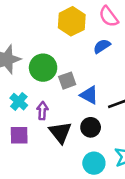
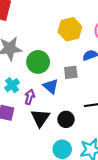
gray square: (67, 81) -> (71, 72), moved
blue triangle: (89, 95) -> (51, 86), moved

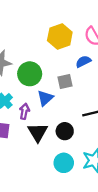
blue triangle: (51, 86) -> (45, 98), turned 42

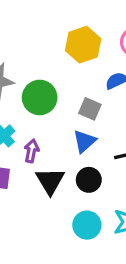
gray square: (65, 81) -> (90, 109), turned 35
blue triangle: (45, 98) -> (84, 141), moved

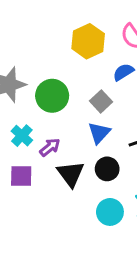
gray square: (90, 109) -> (101, 101), turned 30
purple arrow: (32, 151) -> (50, 147), turned 45

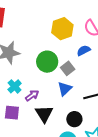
green circle: (52, 96) -> (47, 62), moved
black circle: (107, 169) -> (74, 119), moved

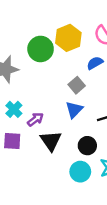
green circle: (47, 62) -> (41, 49), moved

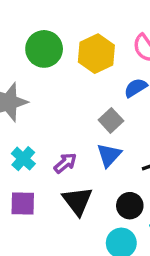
green circle: (41, 49) -> (44, 49), moved
purple arrow: (35, 119) -> (65, 163), moved

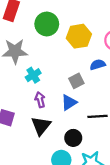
cyan cross: (23, 159) -> (33, 75), moved
purple arrow: (65, 163) -> (40, 100), turned -80

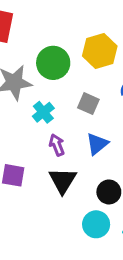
green circle: (47, 24) -> (53, 63), moved
gray square: (76, 81) -> (88, 104), moved, turned -32

